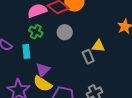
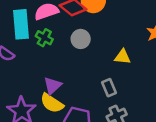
cyan rectangle: (26, 51) -> (21, 24), moved, size x1.6
gray rectangle: (88, 57) -> (109, 88), moved

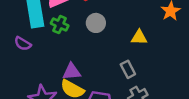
purple triangle: (53, 86) -> (72, 72), turned 42

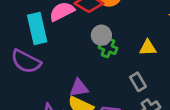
green cross: (60, 24) -> (108, 48), moved
purple semicircle: (23, 44) -> (26, 61), size x1.6

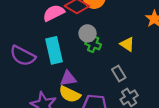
cyan rectangle: (37, 28) -> (54, 50), moved
yellow triangle: (148, 48) -> (127, 44), turned 35

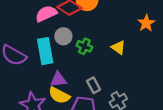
gray circle: (88, 33) -> (63, 36), moved
gray rectangle: (119, 73) -> (94, 85), moved

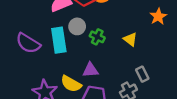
purple triangle: (58, 80) -> (90, 70), moved
gray rectangle: (94, 85) -> (142, 74), moved

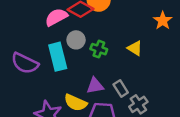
gray rectangle: (142, 74) -> (121, 88), moved

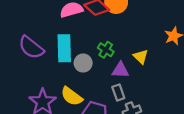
gray circle: (76, 40) -> (83, 63), moved
purple triangle: (95, 86) -> (120, 70), moved

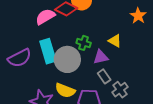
purple semicircle: (31, 47) -> (20, 58), turned -50
gray circle: (83, 63) -> (67, 59), size x1.6

